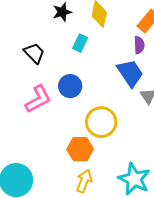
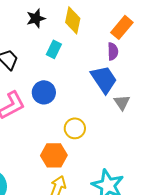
yellow circle: (101, 122) -> (75, 128), size x0.7

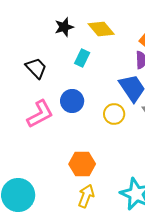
yellow diamond: (73, 20) -> (101, 29), turned -52
yellow circle: (75, 128) -> (114, 114), moved

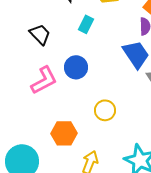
yellow circle: (114, 114) -> (105, 110), moved
orange hexagon: (82, 164) -> (64, 133), moved

